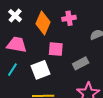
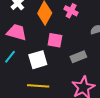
pink cross: (69, 18) -> (71, 11), turned 32

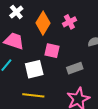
pink cross: (71, 11) -> (69, 22), turned 32

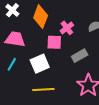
pink cross: (69, 22) -> (67, 28), moved

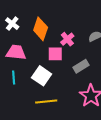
cyan line: (12, 64) -> (14, 78), turned -32
white square: (40, 64) -> (42, 76), turned -30

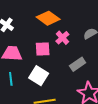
orange diamond: (41, 29) -> (48, 18), moved, turned -70
pink square: (55, 54) -> (43, 49), moved

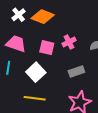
orange diamond: (48, 18) -> (43, 17), moved, turned -30

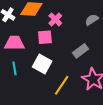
pink cross: (69, 42) -> (55, 19), moved
yellow line: (35, 98) -> (62, 85), moved, turned -45

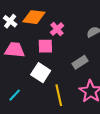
cyan line: (14, 68) -> (15, 95), moved, turned 48
yellow line: (62, 85) -> (59, 95), turned -50

